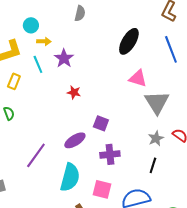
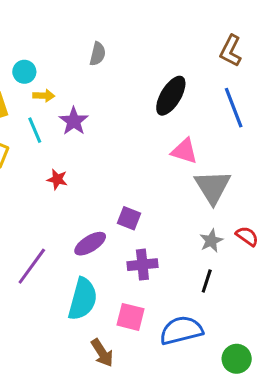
red star: (74, 92) -> (57, 179), moved

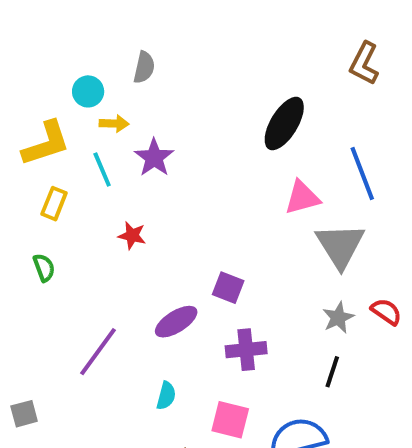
gray semicircle: (98, 54) -> (144, 67), moved
blue line: (234, 108) -> (362, 174), moved
pink triangle: (184, 151) -> (302, 198), turned -32
cyan semicircle: (83, 299) -> (166, 396), size x0.5

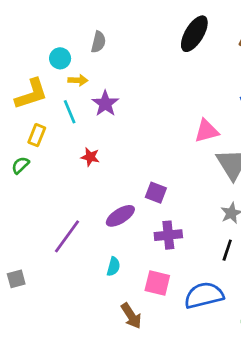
black ellipse: (284, 123) -> (194, 34), moved
green semicircle: (44, 268) -> (20, 165), moved, turned -114

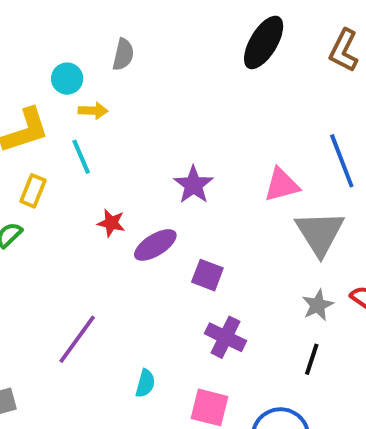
purple star: (105, 104) -> (193, 185), moved
purple ellipse: (120, 216) -> (155, 245), moved
purple cross: (168, 235) -> (226, 337), turned 32

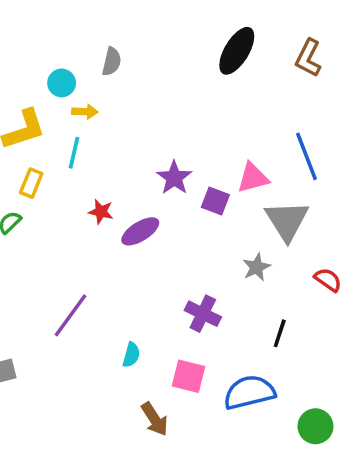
cyan line: (81, 157) -> (74, 153), turned 36
purple square: (207, 275) -> (215, 201), moved
gray star: (318, 305) -> (256, 267), moved

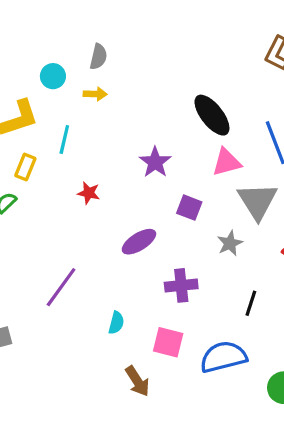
black ellipse: (237, 51) -> (212, 115), moved, turned -69
yellow arrow: (85, 112) -> (95, 94), moved
purple square: (215, 201) -> (189, 208), moved
purple ellipse: (140, 231) -> (139, 242), moved
purple cross: (203, 314) -> (181, 285), turned -32

